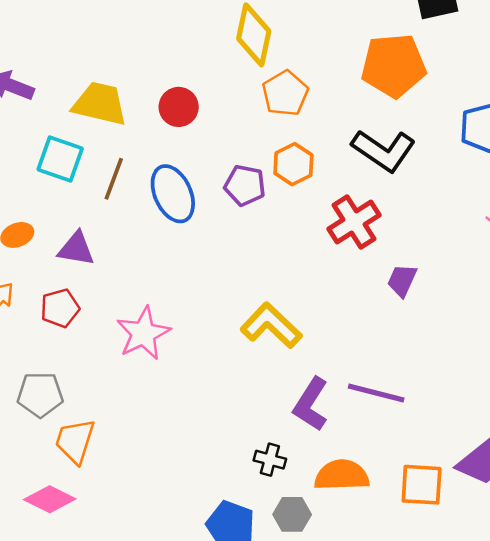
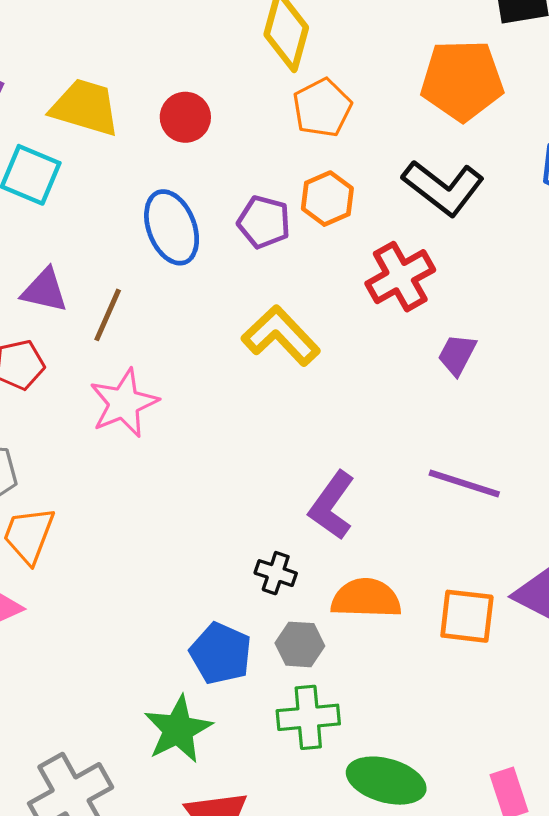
brown line: (114, 179) -> (108, 315), moved
yellow L-shape: (271, 325) -> (281, 336), moved
purple line: (376, 393) -> (464, 484), moved

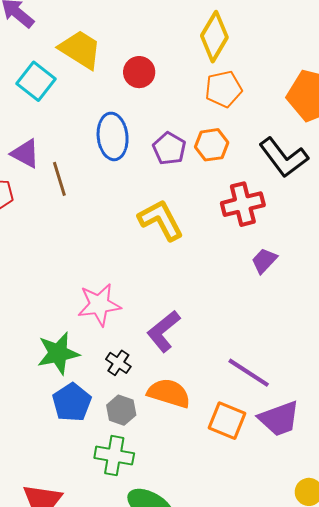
brown line: (108, 315) -> (59, 179), turned -56
pink star: (124, 403) -> (99, 305), moved
purple line: (464, 484) -> (249, 373), moved
green star: (178, 729) -> (58, 353), moved

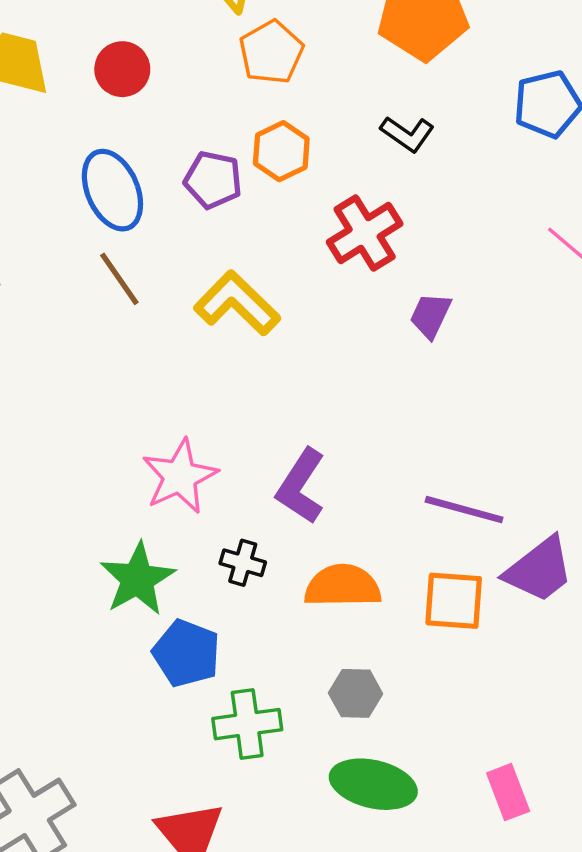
black L-shape: (284, 157) -> (407, 134), size x0.6
brown line: (59, 179) -> (119, 279), moved
gray hexagon: (121, 410) -> (356, 693), moved
green cross: (114, 456) -> (247, 724), moved

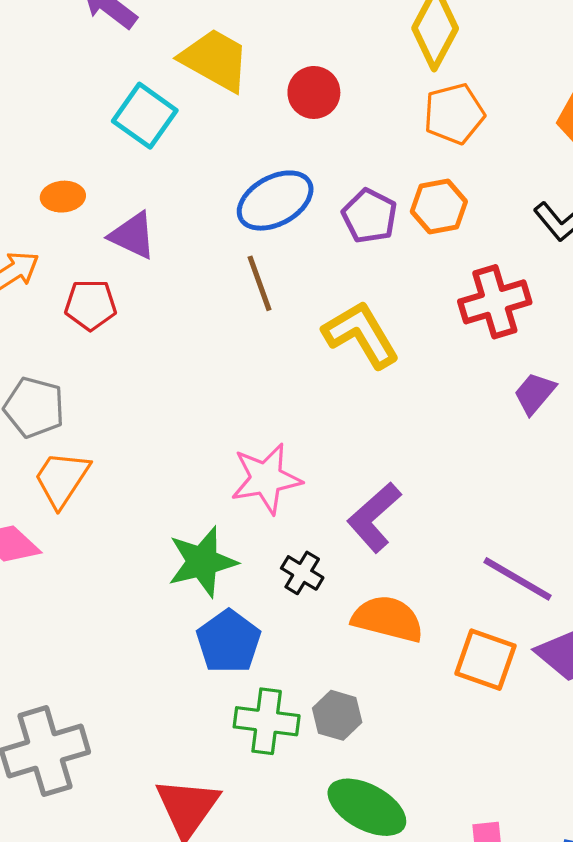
blue ellipse: (112, 190) -> (275, 201), turned 70
gray hexagon: (356, 693) -> (337, 715), moved

